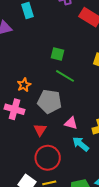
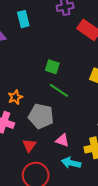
cyan arrow: (81, 144) -> (71, 163), turned -30

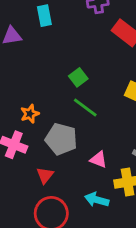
green square: (52, 67) -> (78, 77), turned 32
pink triangle: (62, 140) -> (99, 160), moved

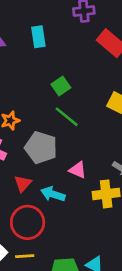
cyan rectangle: (44, 16) -> (38, 37), moved
cyan arrow: (97, 200) -> (53, 194), moved

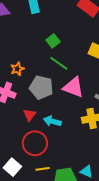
pink triangle: (78, 170) -> (73, 87), moved, size x1.6
yellow line: (25, 256) -> (42, 169), moved

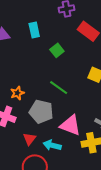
green square: (53, 41) -> (57, 50), moved
pink triangle: (73, 87) -> (70, 125), moved

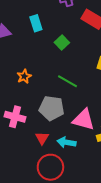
orange star: (17, 93) -> (24, 76), moved

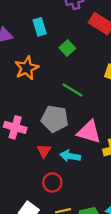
orange star: (24, 76) -> (27, 68), moved, size x1.5
red circle: (50, 167) -> (52, 182), size x0.7

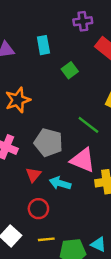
orange star: (27, 68) -> (18, 100), moved
green line: (72, 90) -> (88, 125), moved

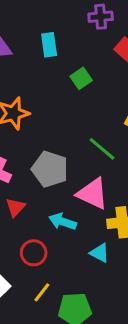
red triangle: (33, 175) -> (15, 207), moved
yellow line: (46, 239) -> (42, 292), turned -49
cyan triangle: (99, 244) -> (100, 253), moved

